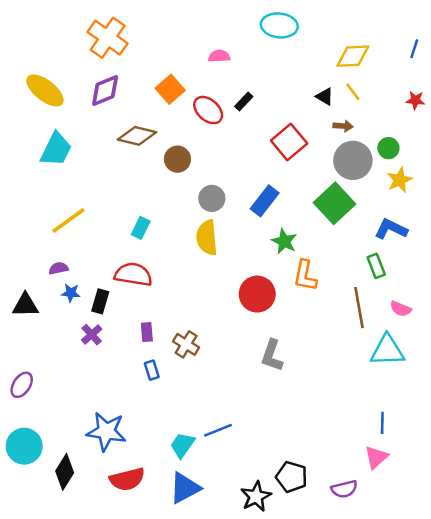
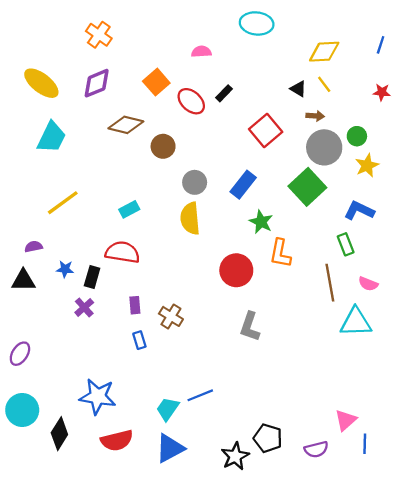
orange cross: (108, 38) -> (99, 35), size x0.7
cyan rectangle: (141, 228) -> (129, 209), turned 36
purple semicircle: (58, 268) -> (33, 247), moved
blue line: (382, 423) -> (365, 444), moved

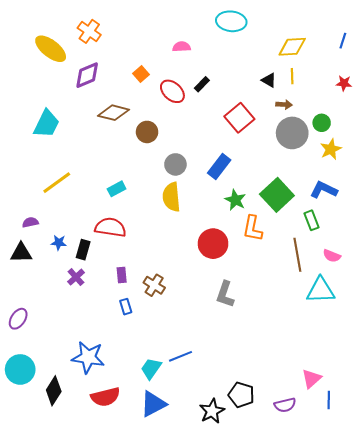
orange square: (156, 82) -> (141, 74), size x0.7
yellow ellipse: (41, 83) -> (51, 49), moved
yellow line: (324, 84) -> (292, 76), turned 35
green square: (307, 187) -> (277, 195), moved

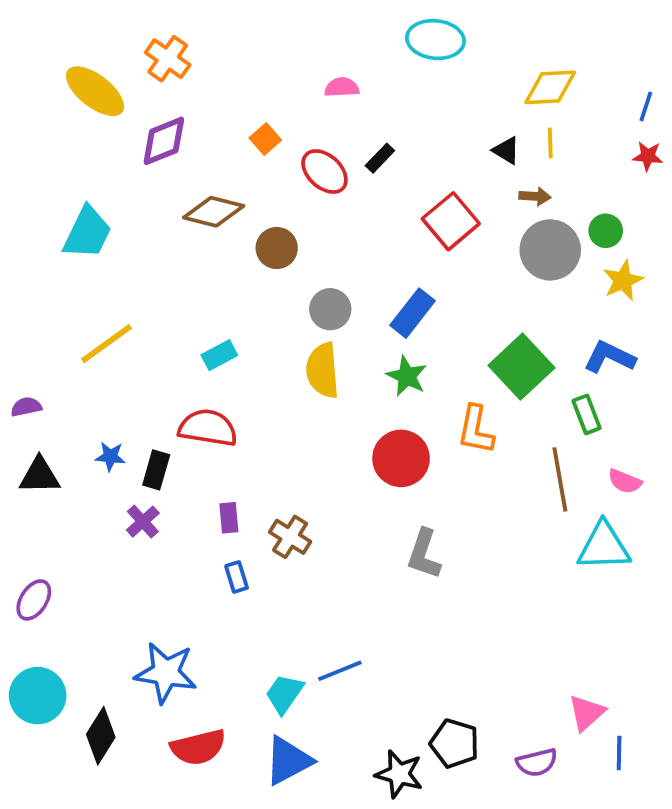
blue line: (343, 41) -> (646, 106), moved
green star: (235, 200) -> (407, 376), moved
purple semicircle: (30, 222) -> (26, 407), moved
black star: (212, 411) -> (399, 774), turned -30

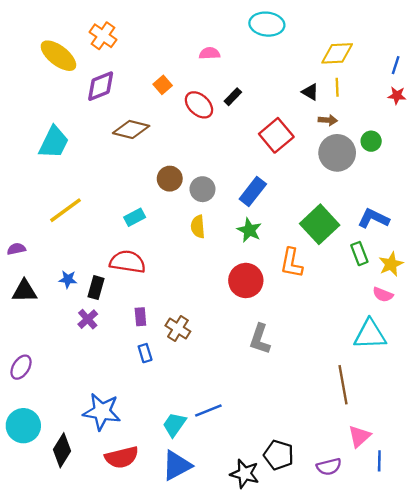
brown circle: (277, 248) -> (170, 179), moved
yellow star: (623, 281) -> (391, 264), moved
yellow semicircle: (323, 370) -> (198, 227), size x0.7
brown line: (560, 479) -> (343, 385), moved

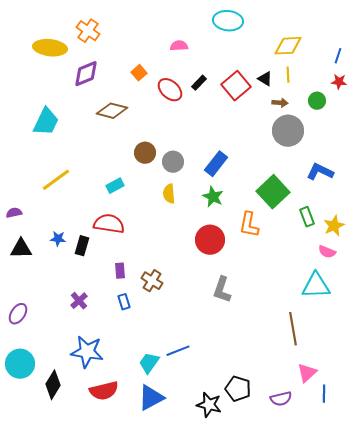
yellow ellipse: (58, 56) -> (50, 48), turned -32
red square: (276, 135) -> (236, 86), moved
green circle: (371, 141) -> (317, 101), moved
blue L-shape: (373, 218) -> (320, 172), moved
purple cross: (88, 319) -> (79, 301), moved

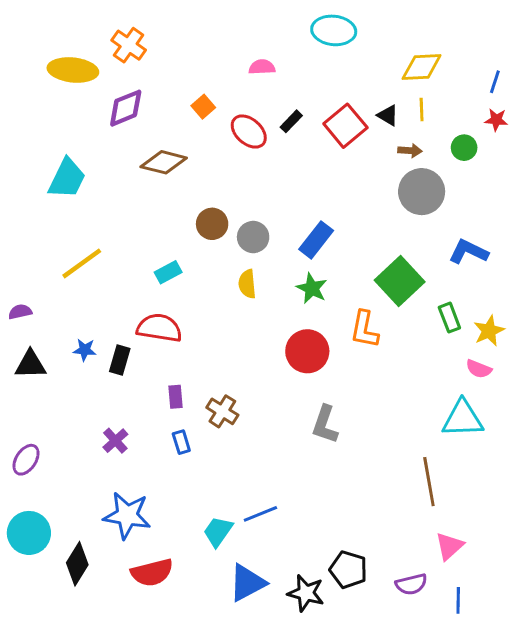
blue line: (324, 394) -> (458, 600), moved
blue triangle: (151, 398) -> (247, 583), moved

